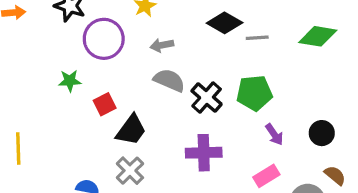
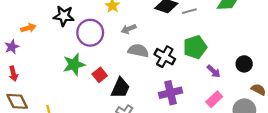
green star: (70, 81) -> (74, 64), size x1.5

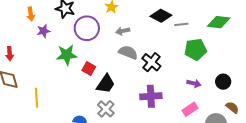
orange arrow: (28, 28) -> (31, 14), turned 88
purple star: (12, 47) -> (43, 31), moved
green pentagon: (195, 47) -> (195, 49), moved
purple arrow: (214, 71) -> (194, 83), turned -40
red square: (100, 75) -> (89, 69), turned -32

